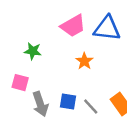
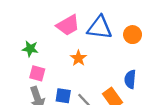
pink square: (20, 83) -> (37, 73), moved

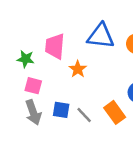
pink trapezoid: (68, 25) -> (55, 46), moved, turned 125

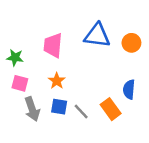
green star: (26, 59) -> (15, 58), moved
orange star: (78, 69) -> (57, 81), moved
pink square: (33, 86) -> (20, 83), moved

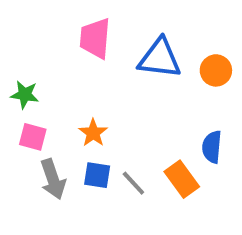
pink trapezoid: (53, 45) -> (95, 38), moved

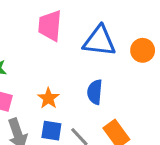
blue semicircle: (212, 147) -> (95, 92), moved

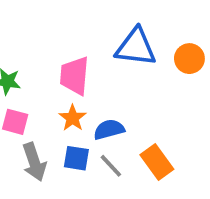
pink trapezoid: (50, 26) -> (74, 76), moved
blue semicircle: (95, 92) -> (109, 129), moved, turned 70

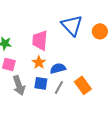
blue triangle: (136, 47) -> (72, 25), turned 40
gray line: (111, 166) -> (59, 87), turned 72

